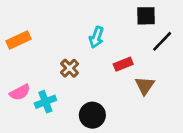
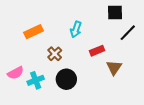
orange rectangle: (19, 40) -> (34, 32), moved
black circle: (92, 115) -> (66, 79), moved

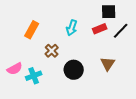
orange rectangle: (34, 32) -> (32, 30), turned -36
red rectangle: (97, 51) -> (100, 29), moved
black circle: (66, 79) -> (74, 70), moved

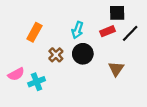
black circle: (74, 70) -> (83, 54), moved

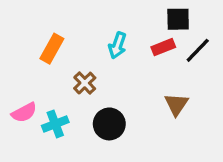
black circle: (83, 54) -> (109, 124), moved

